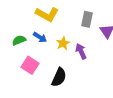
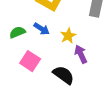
purple arrow: (81, 51) -> (81, 54), moved
black semicircle: (59, 77) -> (64, 75), turned -78

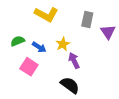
blue arrow: (42, 29) -> (39, 47), moved
black semicircle: (64, 75) -> (70, 85), moved

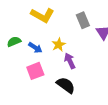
gray rectangle: (87, 19) -> (83, 20), turned -35
pink square: (29, 67) -> (35, 71), moved, turned 36

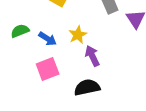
black semicircle: (66, 85) -> (87, 87), turned -48

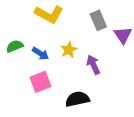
purple arrow: (92, 56) -> (93, 65), moved

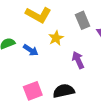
yellow star: (69, 50) -> (56, 38), moved
pink square: (40, 82) -> (33, 91), moved

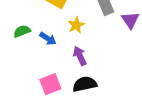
purple arrow: (78, 60) -> (80, 56), moved

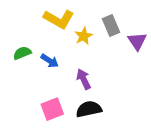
yellow star: (76, 25) -> (84, 36), moved

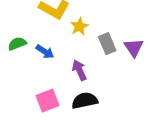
gray rectangle: (111, 26) -> (107, 44), moved
purple triangle: (137, 41) -> (134, 48), moved

